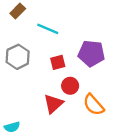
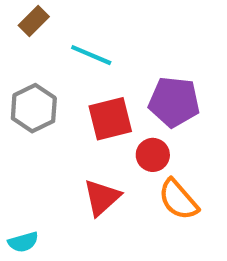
red square: (58, 62) -> (110, 119), size x1.5
red circle: (70, 86) -> (153, 155), moved

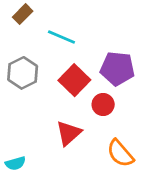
red square: (110, 119) -> (74, 80), turned -32
orange semicircle: (178, 200) -> (120, 153), moved

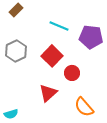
cyan line: (61, 37) -> (59, 26), moved
purple pentagon: (117, 69) -> (91, 37), moved

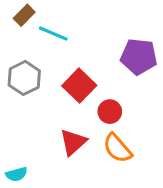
cyan line: (59, 26) -> (53, 34), moved
orange semicircle: (84, 107) -> (117, 148), moved

